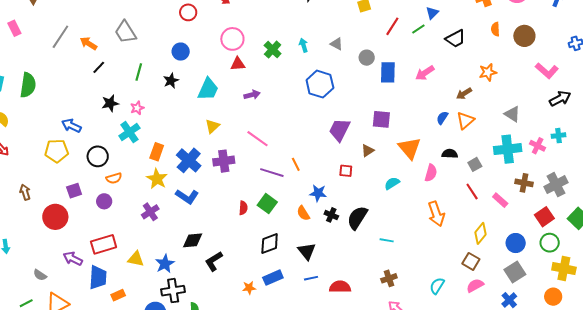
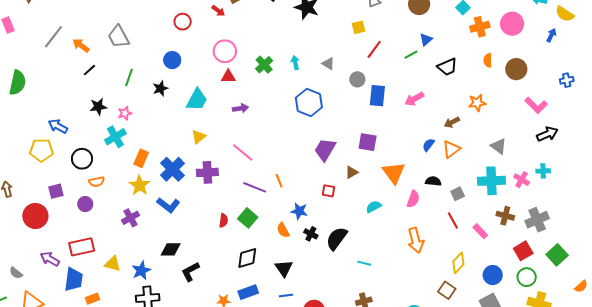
red line: (392, 26) -> (374, 49), moved

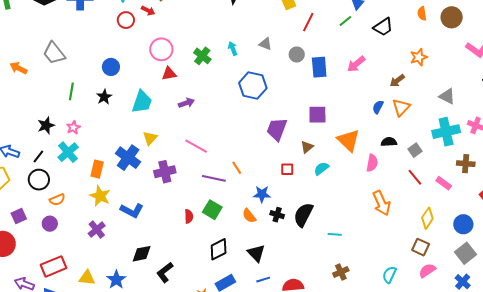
red circle: (183, 22) -> (126, 20), moved
black line: (89, 70) -> (38, 156), moved
blue cross: (173, 169) -> (128, 158), moved
cyan semicircle: (374, 207) -> (321, 168), moved

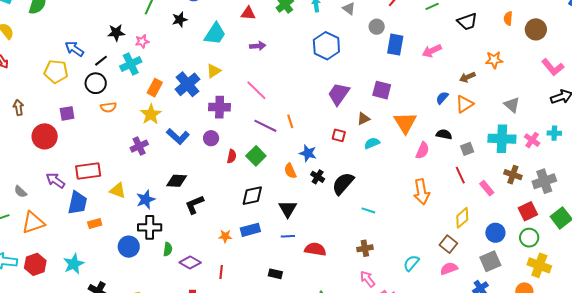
purple circle: (50, 224) -> (211, 138), moved

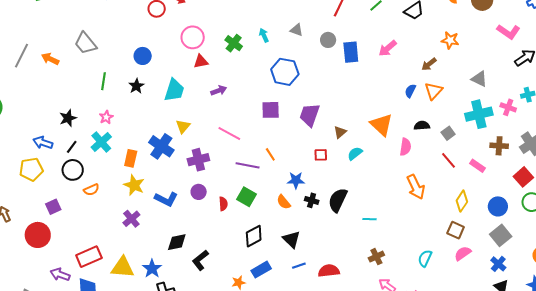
black star: (116, 33) -> (68, 118), moved
orange star: (494, 60) -> (450, 40), turned 30
purple square: (382, 90) -> (271, 110), moved
yellow triangle: (118, 190) -> (123, 267), size x1.4

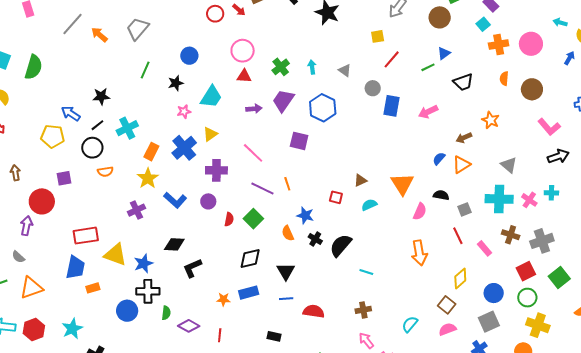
gray trapezoid: (85, 43) -> (138, 29), turned 65
purple trapezoid: (310, 115) -> (283, 101), moved
pink star: (106, 117) -> (184, 111), moved
purple arrow: (60, 274) -> (26, 226), moved, turned 66

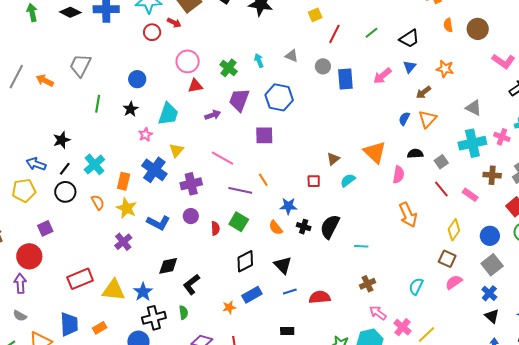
blue triangle: (444, 53) -> (410, 67), moved
orange semicircle: (105, 172) -> (98, 202), moved, turned -98
blue trapezoid: (75, 267) -> (69, 324), moved
green semicircle: (166, 313) -> (183, 312), moved

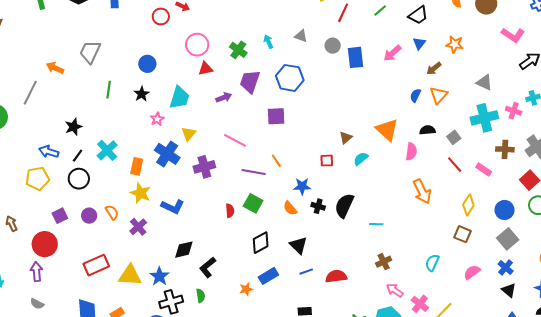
gray line: (16, 77) -> (30, 93), moved
orange semicircle: (98, 202) -> (112, 212), moved
purple circle: (191, 216) -> (89, 216), moved
pink semicircle: (454, 282) -> (472, 272), moved

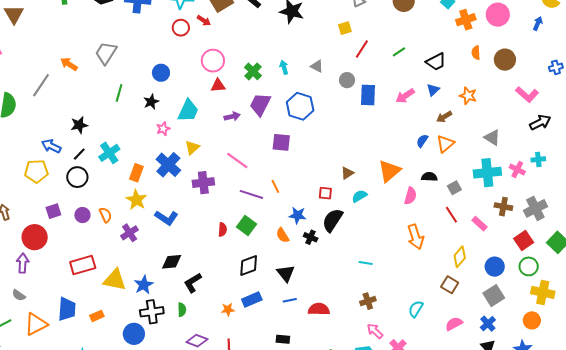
orange triangle: (387, 130) -> (389, 171), turned 30
black semicircle: (344, 206) -> (332, 220), moved

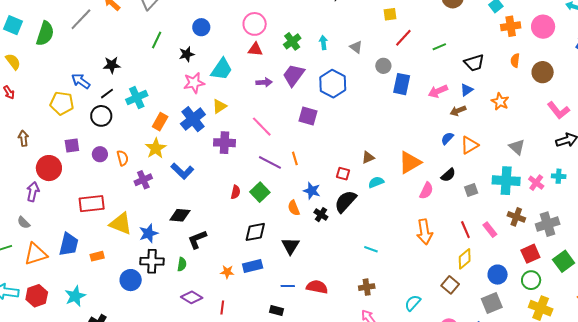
brown arrow: (444, 117) -> (458, 111), moved
pink star: (163, 129) -> (194, 83), size x1.5
black semicircle: (429, 177) -> (448, 175), turned 126
red line: (451, 215) -> (465, 230), moved
blue line: (290, 300) -> (288, 286), moved

